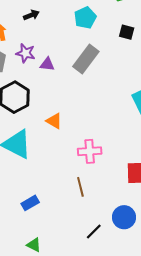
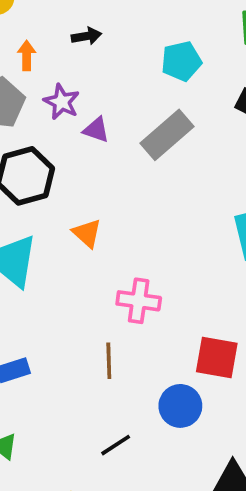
blue circle: (124, 217) -> (180, 406), moved

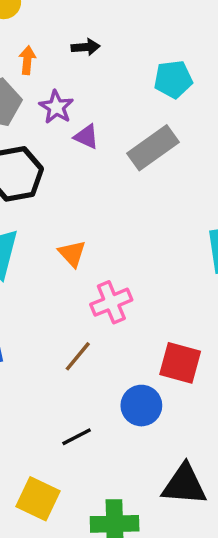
orange triangle: (87, 233) -> (72, 254), moved
pink cross: (139, 301) -> (111, 302), turned -36
brown line: (109, 361) -> (78, 356), turned 36

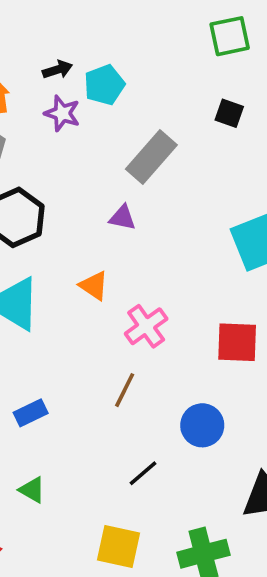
cyan pentagon: (173, 79) -> (104, 85), moved
purple star: (56, 107) -> (62, 113), moved
purple triangle: (86, 137) -> (122, 218), moved
red square: (180, 363) -> (237, 342), moved

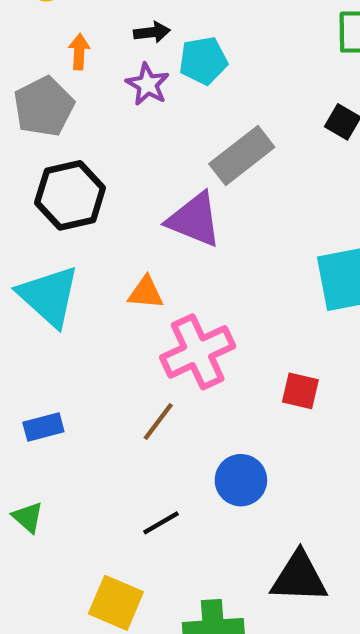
purple triangle: (122, 218) -> (194, 220), size x1.8
orange triangle: (94, 286) -> (146, 293), turned -40
pink cross: (146, 326) -> (198, 352), size x1.4
red square: (237, 342) -> (300, 391), size x0.7

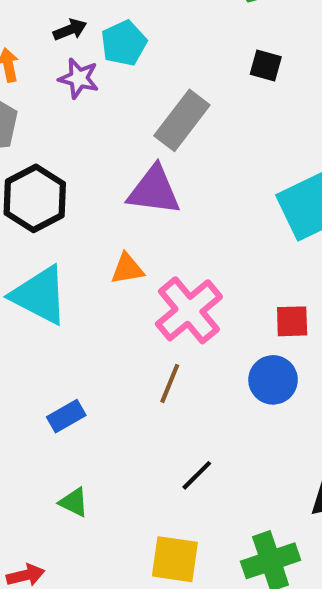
blue circle: (241, 480) -> (273, 380), moved

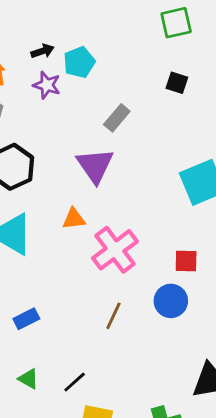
gray rectangle: (182, 120) -> (117, 118), size x0.7
purple triangle: (154, 191) -> (95, 166), turned 45
brown line: (170, 383) -> (113, 316), moved
black line: (197, 475) -> (75, 382), moved

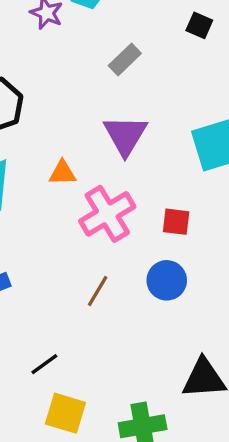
purple triangle: (95, 166) -> (125, 135), moved
red square: (186, 261) -> (176, 222), moved

